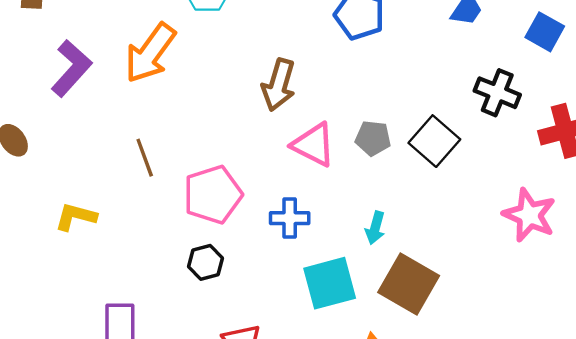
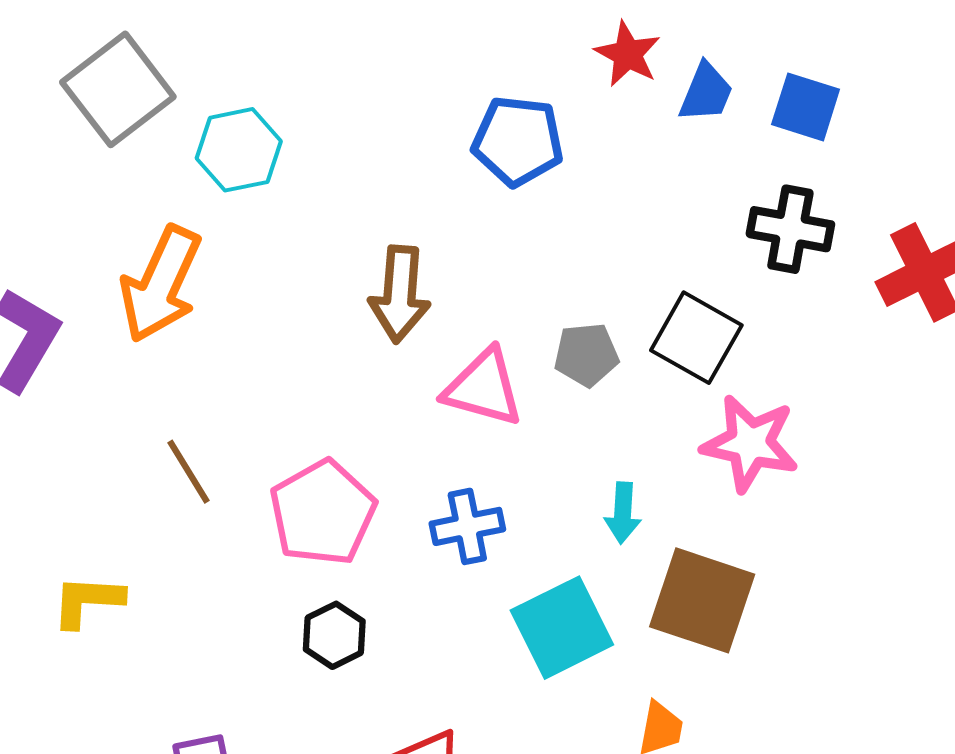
blue square: (545, 32) -> (806, 107), moved
pink star: (529, 215) -> (750, 443), moved

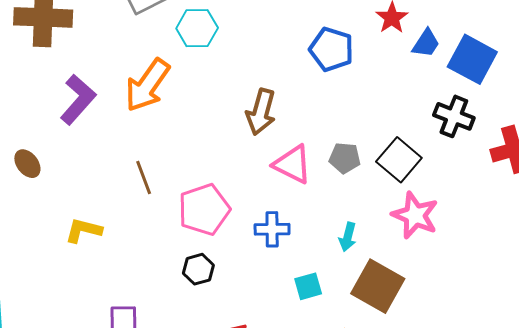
blue square: (806, 107) -> (472, 59), size x1.4
cyan square: (562, 628) -> (308, 286), size x0.6

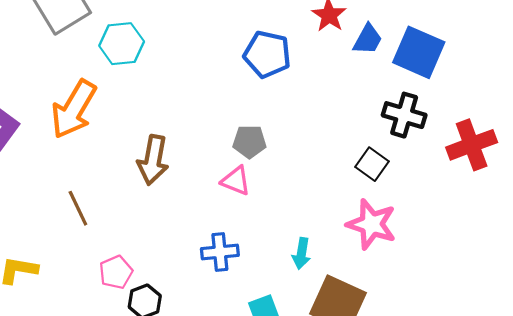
brown arrow: (261, 112) -> (153, 160), moved
gray pentagon: (345, 158) -> (249, 142), moved
black square: (399, 160) -> (372, 164), moved, size x0.7
pink triangle: (292, 164) -> (236, 181), size x0.7
pink pentagon: (204, 209) -> (116, 272), moved, size x0.6

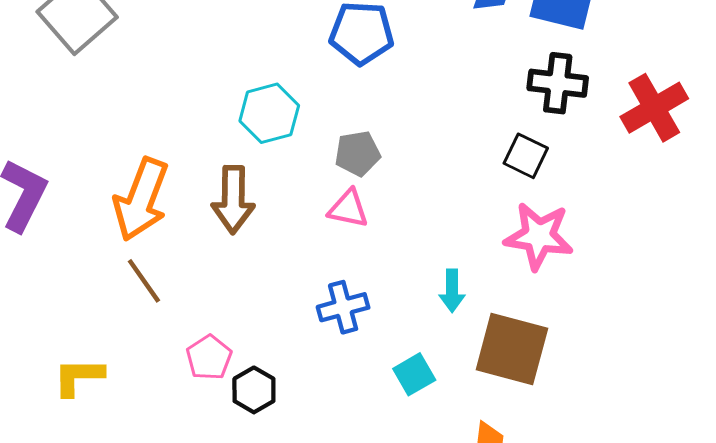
cyan hexagon: (122, 44) -> (269, 113), moved
orange arrow: (74, 109) -> (141, 199), moved

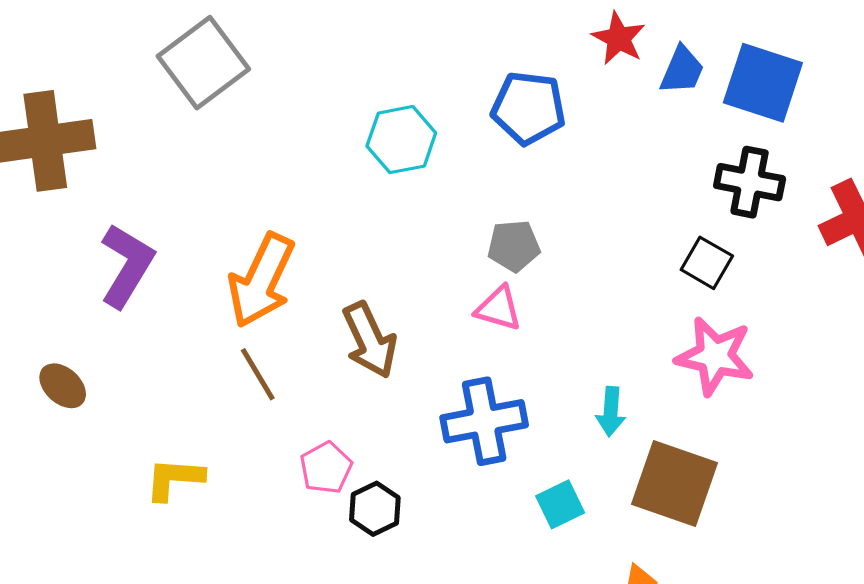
cyan hexagon: (269, 113) -> (401, 140), moved
brown arrow: (233, 200) -> (370, 340), moved, turned -30
blue cross: (343, 307) -> (484, 421), size x1.4

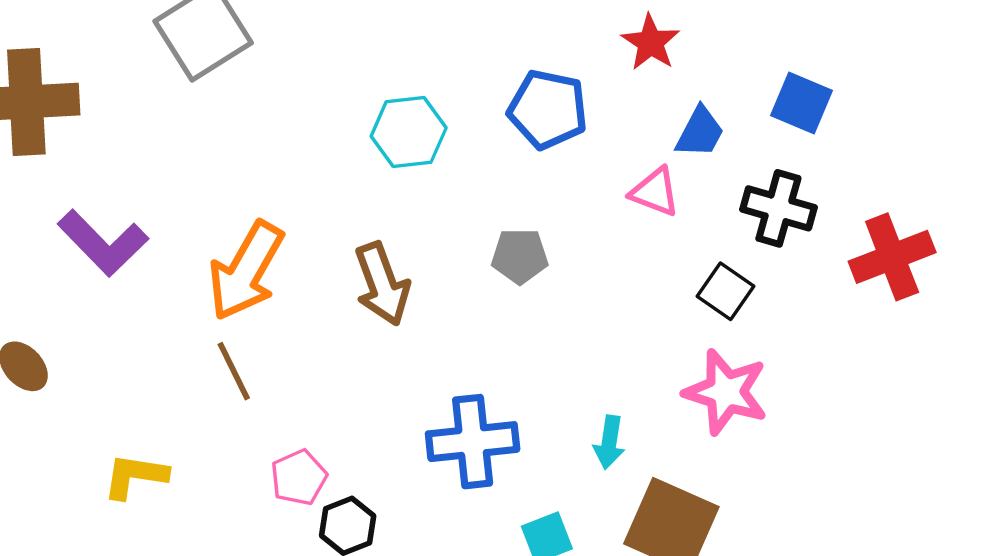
blue trapezoid: (682, 70) -> (700, 132), moved
blue square: (763, 83) -> (802, 103), size x0.7
purple L-shape: (127, 265) -> (103, 243), turned 100
pink triangle: (498, 309) -> (655, 192), moved
brown arrow: (370, 340) -> (382, 284), moved

